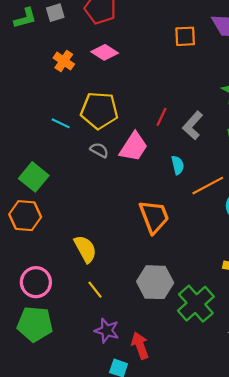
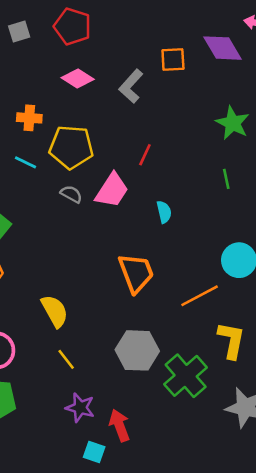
orange cross: (64, 61) -> (29, 118), moved, turned -30
gray L-shape: (193, 125) -> (131, 86), moved
orange line: (208, 186) -> (200, 296), moved

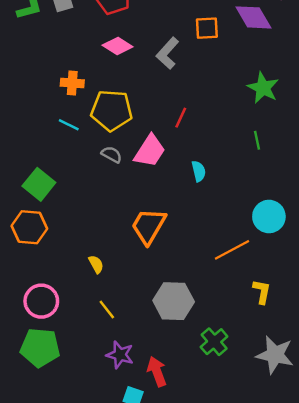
orange trapezoid: (136, 273) -> (149, 226), moved, turned -129
yellow semicircle: (55, 311) -> (96, 264), size x0.6
yellow L-shape: (231, 340) -> (262, 292), size x0.7
green cross: (186, 376) -> (214, 342), moved, size x0.7

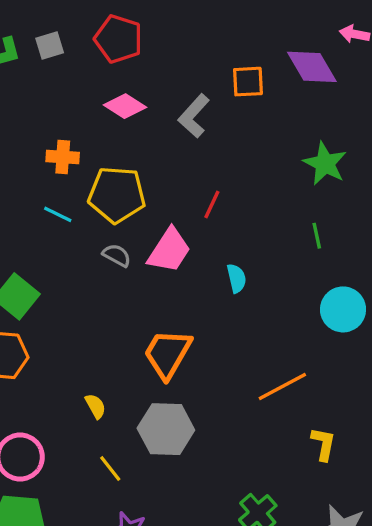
cyan circle: (269, 217) -> (343, 309), moved
gray hexagon: (174, 301) -> (166, 429), moved

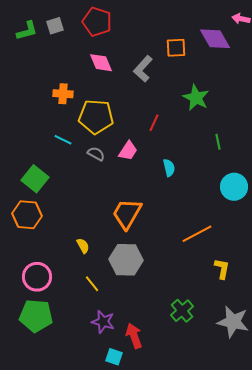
pink diamond: (125, 106) -> (101, 63), turned 35
green star: (325, 164) -> (196, 98), moved
cyan line: (58, 214) -> (63, 140), moved
pink trapezoid: (169, 250) -> (128, 151), size x0.7

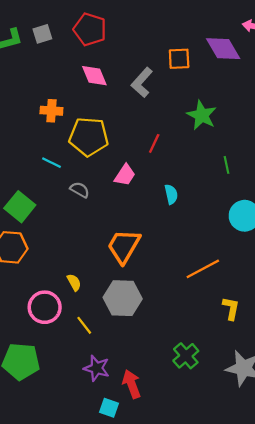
gray semicircle: (96, 154) -> (80, 190), moved
pink circle: (37, 277) -> (45, 307), moved

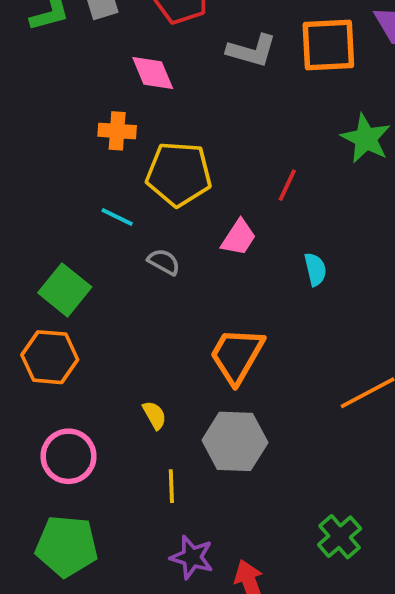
orange square: (179, 59) -> (328, 45), size x1.5
pink diamond: (94, 76) -> (153, 73), moved
gray L-shape: (142, 82) -> (252, 51), moved, turned -116
pink circle: (45, 307) -> (68, 456), moved
yellow line: (84, 325) -> (171, 486), turned 36

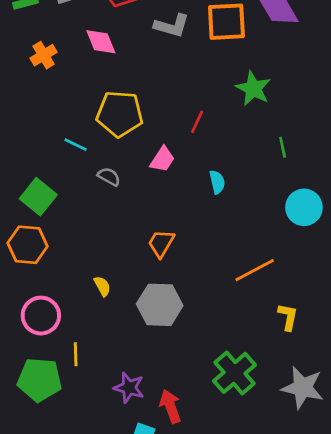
orange cross: (117, 131) -> (44, 55), moved, turned -35
orange trapezoid: (237, 355) -> (161, 243), size x0.7
yellow line: (171, 486) -> (76, 354), moved
green cross: (340, 537) -> (235, 373), size x1.4

